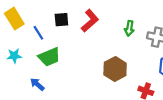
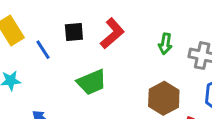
green trapezoid: (49, 57) -> (92, 82), moved
brown hexagon: (115, 69) -> (164, 98), moved

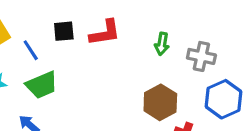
red L-shape: (112, 33) -> (105, 33), turned 32
green trapezoid: (92, 82) -> (42, 85), moved

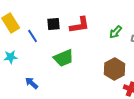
green arrow: (162, 44) -> (116, 32), turned 32
green trapezoid: (42, 85) -> (64, 58), moved

